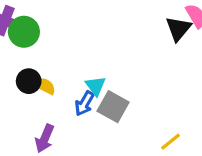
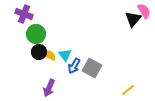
green circle: (24, 32) -> (36, 34), moved
cyan triangle: (96, 86) -> (65, 55), moved

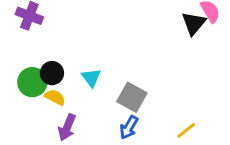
green circle: (36, 34) -> (32, 82), moved
yellow semicircle: (49, 55) -> (55, 97), moved
blue arrow: (74, 66) -> (129, 127), moved

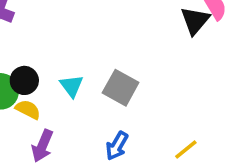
gray square: (132, 97) -> (121, 88), moved

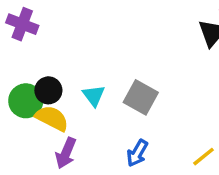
yellow semicircle: (28, 110) -> (52, 118), size x1.4

